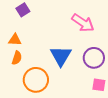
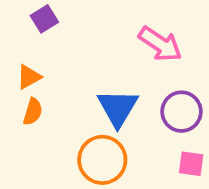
orange triangle: (15, 40) -> (29, 77), turned -32
orange circle: (36, 80) -> (102, 160), moved

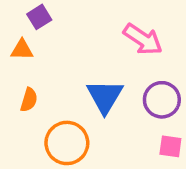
orange triangle: (29, 77) -> (22, 50), moved, turned 30
orange circle: (102, 160) -> (67, 143), moved

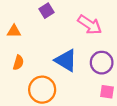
purple square: (39, 17) -> (46, 11), moved
blue triangle: (105, 96) -> (66, 60), turned -30

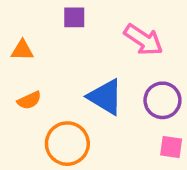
purple square: (46, 11) -> (74, 17), turned 32
orange semicircle: (18, 63) -> (29, 100), turned 48

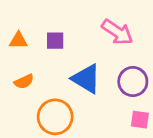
purple square: (74, 17) -> (55, 41), moved

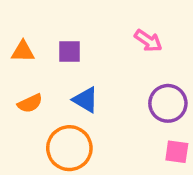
pink arrow: (117, 32) -> (148, 41), size x0.7
blue triangle: (86, 79) -> (86, 100), moved, size x0.7

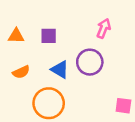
pink arrow: (148, 41) -> (104, 28), turned -102
purple circle: (168, 103) -> (90, 62), moved

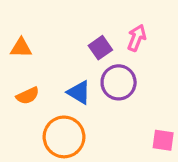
purple square: (49, 36) -> (100, 48), moved, turned -35

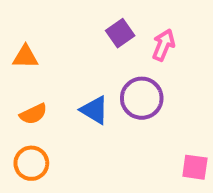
purple square: (100, 48) -> (120, 33), moved
orange circle: (64, 137) -> (31, 163), moved, size x0.7

